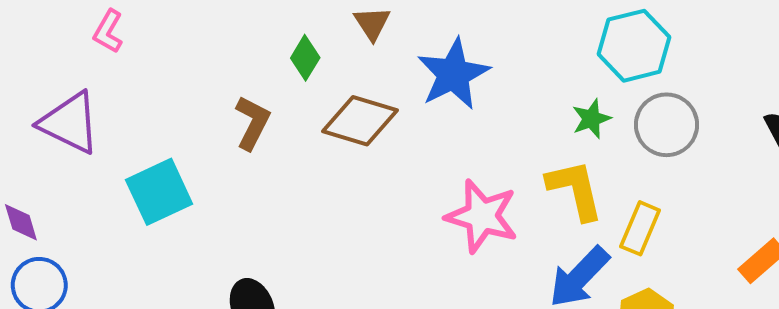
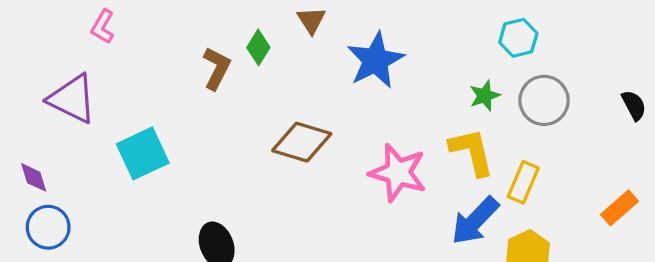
cyan hexagon: (634, 46) -> (518, 38), size x0.7
brown diamond: (360, 121) -> (302, 142), moved
brown L-shape: (252, 123) -> (217, 68), moved

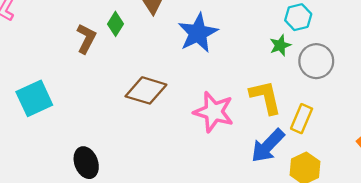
green star: (485, 96) -> (280, 45), moved

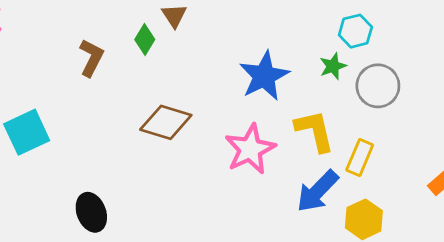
green diamond: (116, 24) -> (145, 39), moved
blue star: (198, 33) -> (264, 76), moved
pink star: (214, 112) -> (250, 149), turned 30

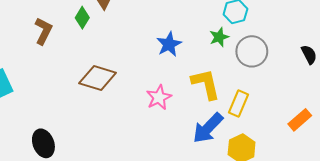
blue star: (264, 76) -> (169, 44), size x0.7
pink star: (250, 149) -> (159, 97), size x0.7

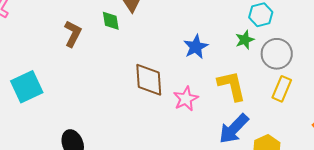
green diamond: (82, 18) -> (111, 21), turned -40
brown diamond: (98, 78) -> (149, 80), moved, turned 69
yellow rectangle: (239, 104) -> (282, 89), moved

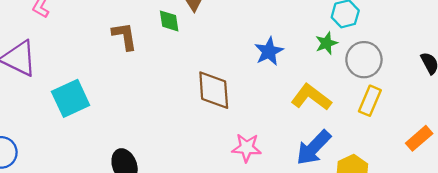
brown L-shape: (73, 34) -> (125, 36), turned -36
yellow L-shape: (232, 86) -> (311, 97), turned -40
pink star: (186, 99) -> (247, 148), moved, turned 30

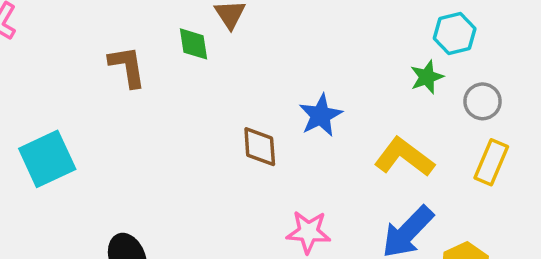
blue star: (269, 51) -> (321, 115), moved
gray circle: (364, 60) -> (483, 101), size x0.7
brown diamond: (214, 90) -> (260, 147), size x0.7

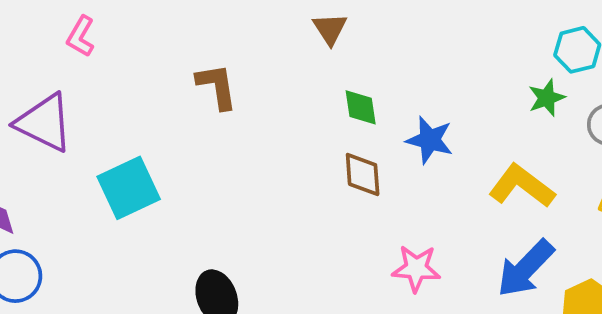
green diamond: (193, 44) -> (361, 107), moved
blue star: (321, 115) -> (430, 140), turned -30

